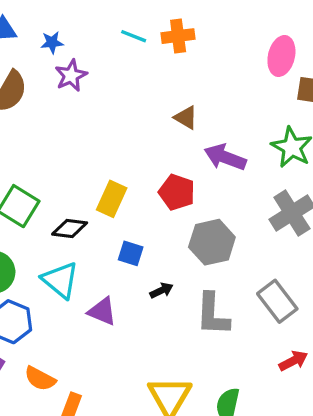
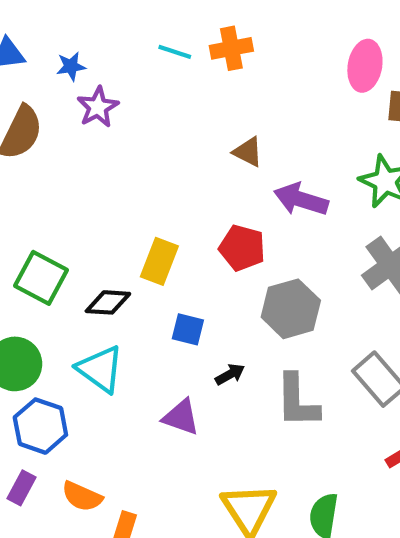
purple triangle: (102, 311) -> (181, 417), moved

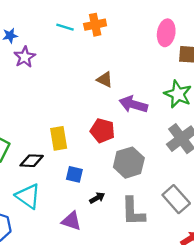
yellow rectangle: (159, 261) -> (59, 138), turned -30

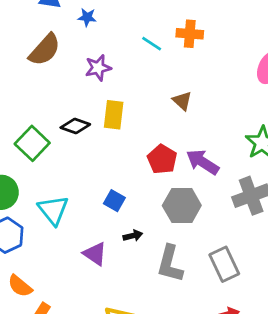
cyan line: (65, 27) -> (152, 44), moved
purple star: (25, 57) -> (98, 68), moved
purple arrow: (133, 104) -> (203, 162), moved
yellow rectangle: (59, 138) -> (114, 115), moved
black diamond: (32, 161) -> (75, 126), moved

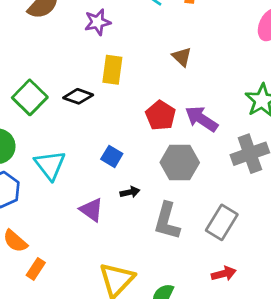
black diamond: (75, 126) -> (78, 96), moved
gray rectangle: (224, 264) -> (222, 222), turned 56

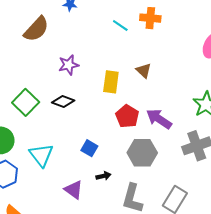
purple star: (97, 22) -> (69, 65), moved
yellow rectangle: (112, 70) -> (111, 82), moved

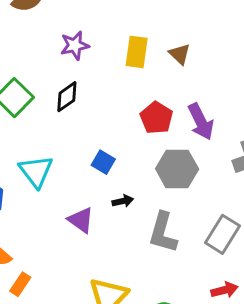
yellow rectangle: (111, 82) -> (137, 52), moved
black diamond: (63, 102) -> (67, 97), turned -55
purple arrow: (159, 119) -> (201, 122), turned -150

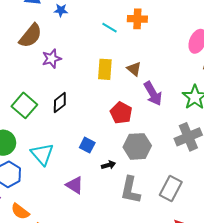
purple star: (75, 45) -> (52, 59), moved
purple arrow: (201, 122) -> (153, 94), moved
black arrow: (123, 201) -> (109, 165), moved

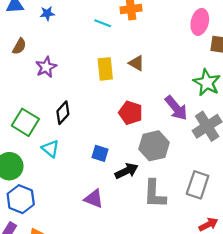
brown semicircle: (31, 36) -> (19, 46), size x0.6
purple arrow: (153, 94) -> (176, 108), moved
cyan triangle: (42, 154) -> (50, 149), moved, size x0.7
black arrow: (109, 165) -> (127, 171), size x1.5

